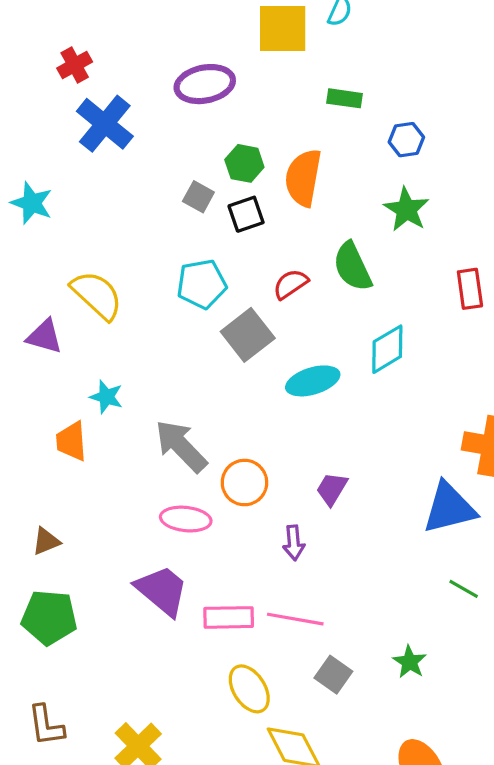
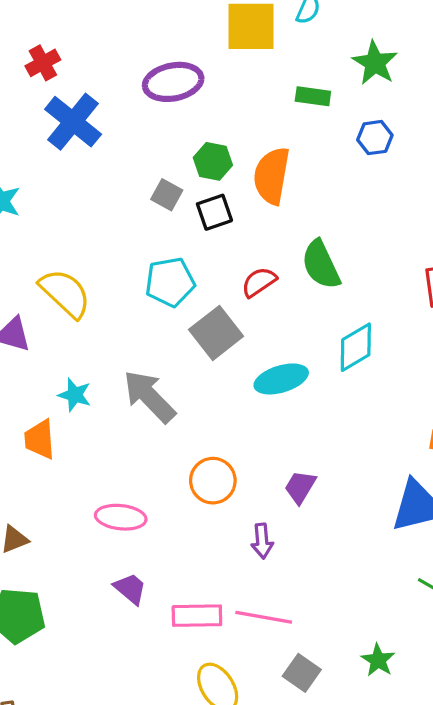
green star: (406, 209) -> (375, 63), moved
gray arrow: (181, 446) -> (149, 396), moved
pink ellipse: (186, 519) -> (121, 517), moved
purple trapezoid: (162, 590) -> (130, 589), size x0.6

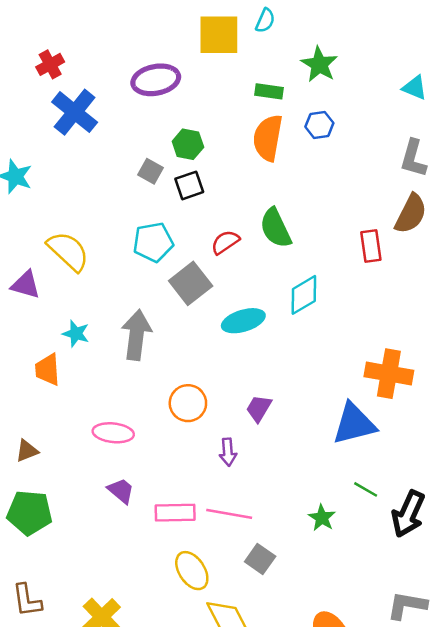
orange semicircle: (272, 176) -> (268, 138), moved
gray arrow: (149, 396) -> (136, 335), turned 51
green star: (378, 660) -> (322, 518), moved

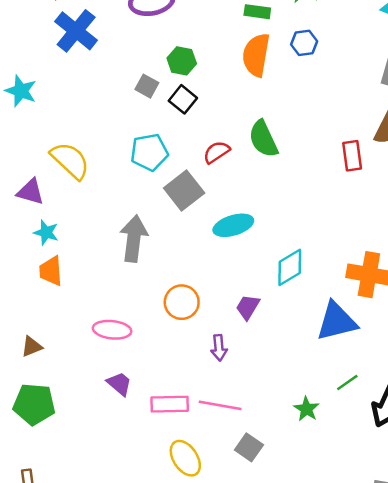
black square: (189, 185) -> (183, 99), turned -32
cyan diamond: (304, 295) -> (290, 267), moved
cyan star: (76, 334) -> (46, 233), moved
green line: (366, 489) -> (347, 383), turned -65

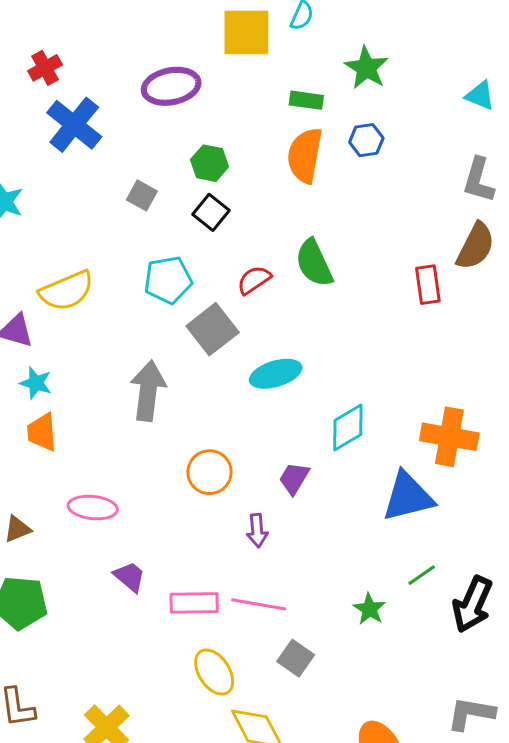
gray square: (147, 86) -> (142, 195), moved
yellow semicircle: (70, 161) -> (67, 291), turned 114
pink ellipse: (112, 330) -> (93, 508), moved

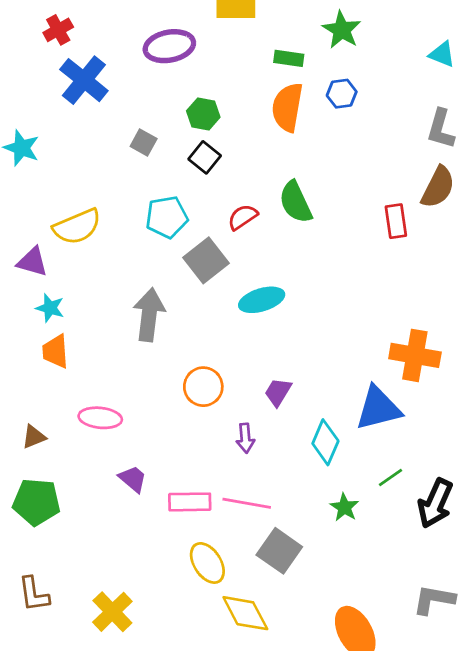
cyan diamond: (348, 428) -> (325, 442), moved, turned -36
gray square: (296, 658) -> (279, 551), size x1.4

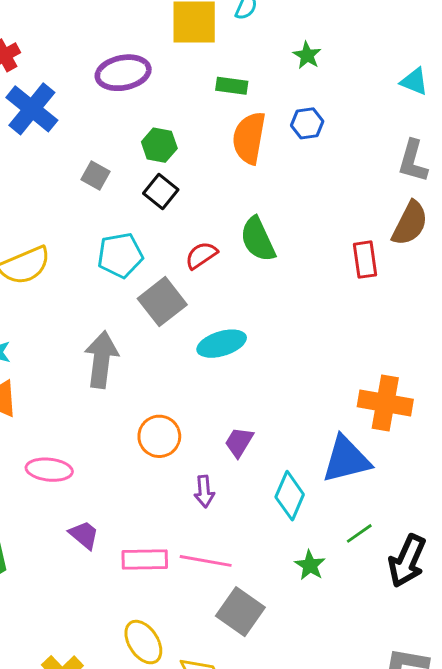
green star: (342, 30) -> (307, 55), size x0.7
green rectangle: (289, 58) -> (232, 86), moved
yellow ellipse: (207, 563) -> (143, 642), moved

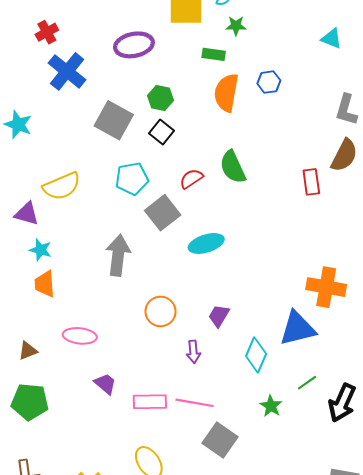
green star: (307, 55) -> (236, 26), moved, turned -30
cyan triangle: (414, 81) -> (332, 39), moved
gray square: (96, 176) -> (114, 120), size x1.8

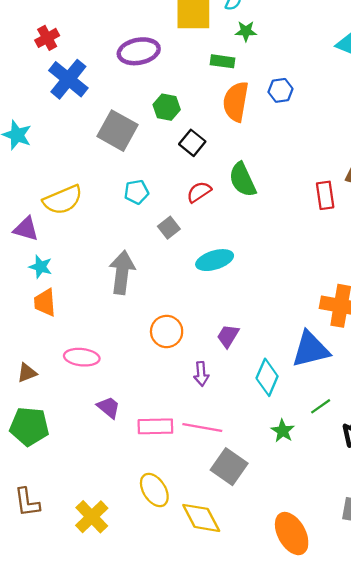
black square: (162, 132) -> (192, 143), moved
cyan pentagon: (132, 179) -> (136, 192), size x0.7
gray square: (163, 213) -> (169, 228), size x0.6

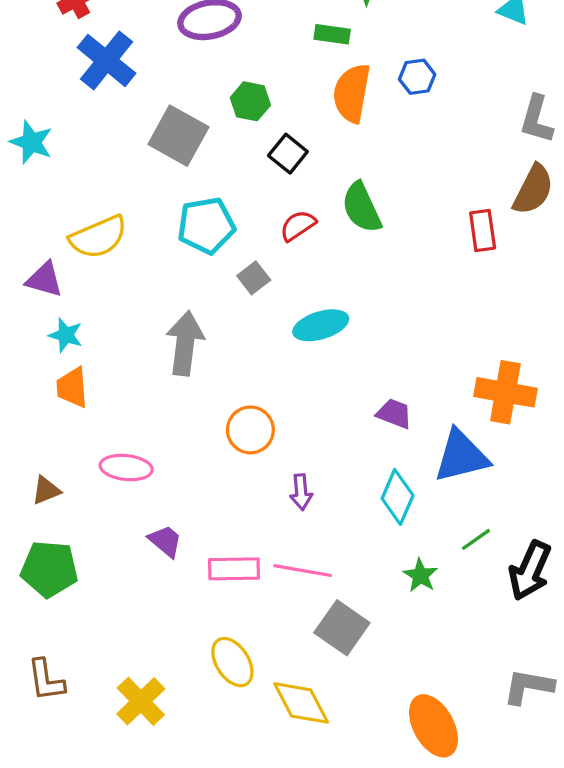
cyan pentagon: (136, 192) -> (206, 226), size x1.6
purple trapezoid: (228, 336) -> (394, 414), moved, turned 80

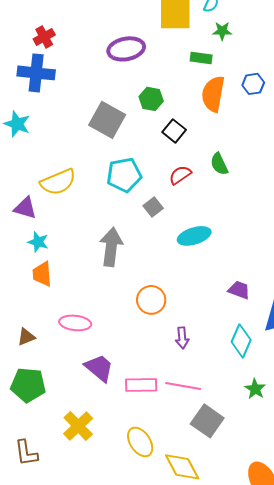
blue cross: (107, 60) -> (36, 73), moved, turned -33
green semicircle: (362, 208) -> (219, 164), size x0.7
purple trapezoid: (165, 541) -> (99, 368), size x1.4
yellow cross: (141, 701) -> (78, 426), moved

